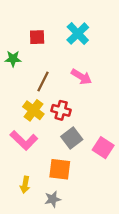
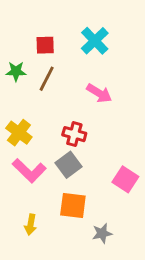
brown line: (43, 82) -> (47, 79), moved
yellow cross: (33, 110) -> (19, 133), moved
gray square: (72, 138) -> (69, 165), moved
gray star: (53, 199) -> (102, 233), moved

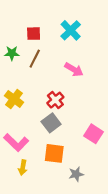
red cross: (74, 134) -> (55, 100), turned 35
pink L-shape: (29, 171) -> (16, 143), moved

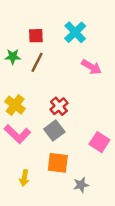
pink arrow: (74, 70) -> (91, 67), moved
pink L-shape: (16, 143) -> (17, 134), moved

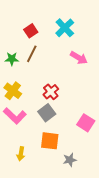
red square: (36, 36) -> (31, 31), turned -32
green star: (13, 57) -> (12, 59), moved

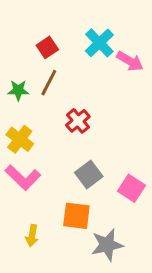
pink arrow: (79, 58) -> (130, 61), moved
red cross: (51, 92) -> (78, 121), moved
gray square: (47, 113) -> (89, 174), moved
gray star: (70, 160) -> (107, 245), size x1.5

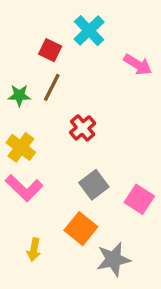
cyan cross: (99, 43) -> (89, 31), moved
red square: (47, 47) -> (50, 50), turned -30
orange square: (76, 216) -> (81, 229), turned 32

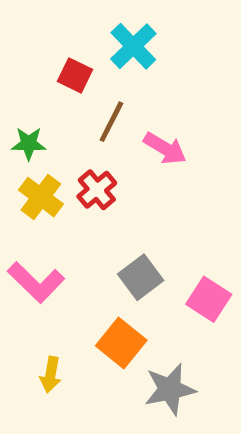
pink arrow: (138, 65) -> (165, 148), moved
brown line: (52, 87) -> (111, 122), moved
red cross: (83, 128) -> (97, 190), moved
yellow cross: (21, 147) -> (41, 197), moved

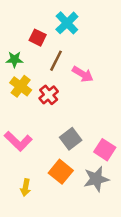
green star: (29, 144) -> (14, 59), moved
yellow cross: (41, 197) -> (21, 86), moved
gray star: (170, 389) -> (96, 179), moved

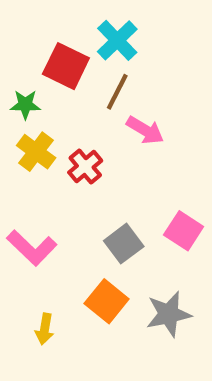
red square: (38, 38) -> (66, 66), size x1.5
brown line: (56, 61) -> (117, 92), moved
pink square: (105, 150) -> (184, 231), moved

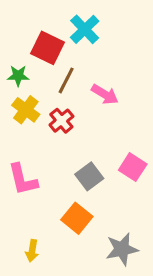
brown line: (117, 92) -> (66, 80), moved
pink L-shape: (32, 248) -> (23, 179), turned 33
gray star: (169, 314) -> (122, 249), moved
yellow arrow: (45, 329) -> (32, 251), moved

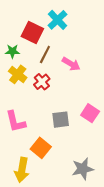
gray square: (89, 176) -> (61, 120), turned 30
orange square: (77, 218) -> (41, 148), moved
yellow arrow: (32, 251) -> (22, 170), size x1.6

